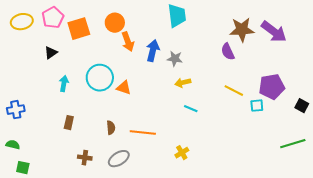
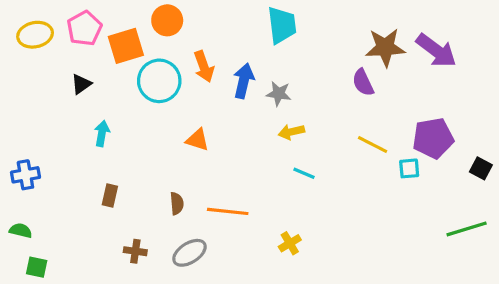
orange circle: (115, 23) -> (167, 20), moved
cyan circle: (100, 78) -> (159, 81), moved

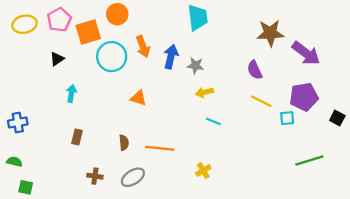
purple arrow: (436, 51) -> (306, 53), moved
purple semicircle: (363, 82) -> (255, 70), moved
green line: (467, 229) -> (309, 160), moved

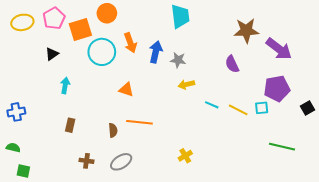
yellow line: (261, 101) -> (238, 110), moved
black square: (337, 118) -> (307, 108), turned 32
cyan line: (213, 121) -> (212, 105), moved
orange line: (160, 148) -> (139, 122), moved
green line: (309, 160) -> (282, 147), turned 30

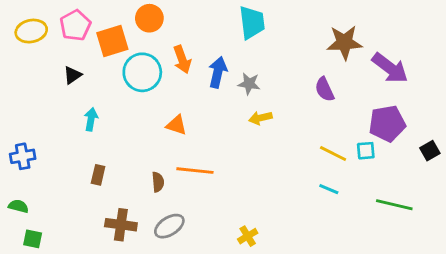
cyan line: (212, 105) -> (329, 189), moved
yellow cross: (185, 156) -> (248, 236), moved
brown cross: (87, 161) -> (121, 225), size x1.5

